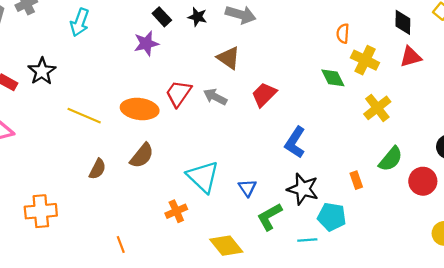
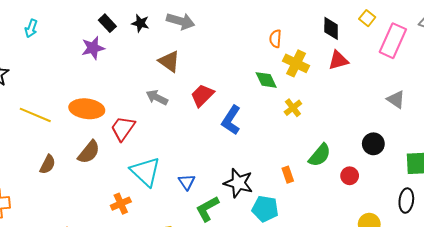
cyan arrow: (80, 22) -> (31, 28), size x0.7
red trapezoid: (178, 93) -> (123, 128), moved
yellow cross: (377, 108) -> (293, 108), moved, size x0.7
blue L-shape: (295, 142) -> (231, 120), moved
red circle: (423, 181) -> (350, 176), size x0.7

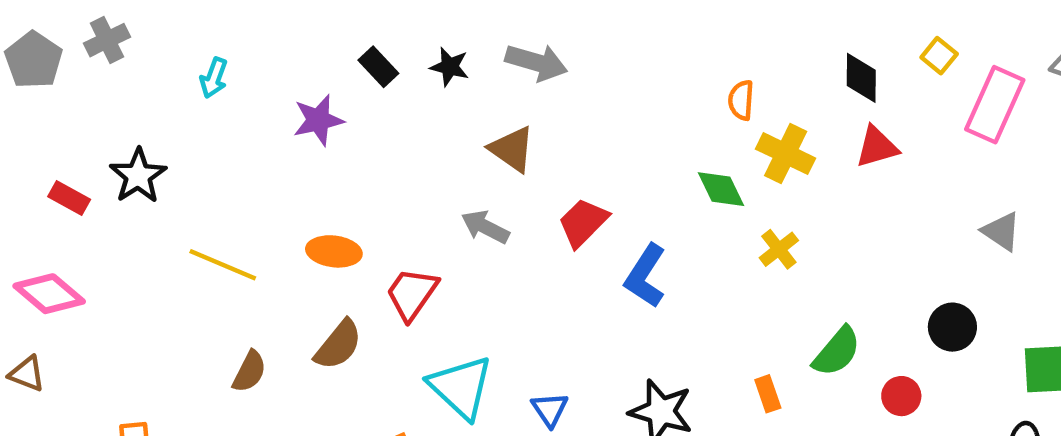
purple star: (93, 48) -> (318, 120), moved
orange ellipse: (87, 109) -> (334, 251), size x0.7

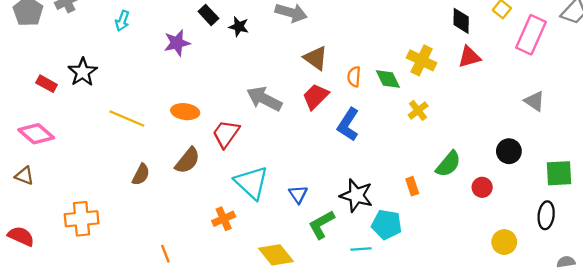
black star: (450, 67) -> (239, 27), moved
orange semicircle: (741, 100) -> (354, 77), moved
brown triangle: (512, 149) -> (316, 58), moved
gray arrow: (485, 227) -> (264, 99), size x1.4

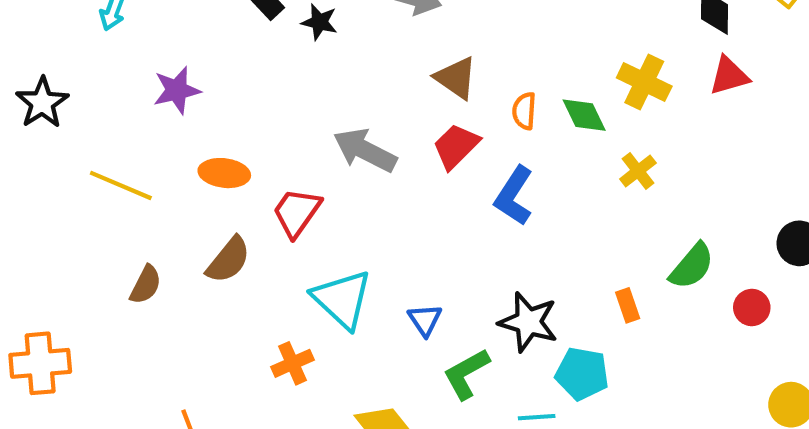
purple star: (177, 43) -> (177, 90), moved

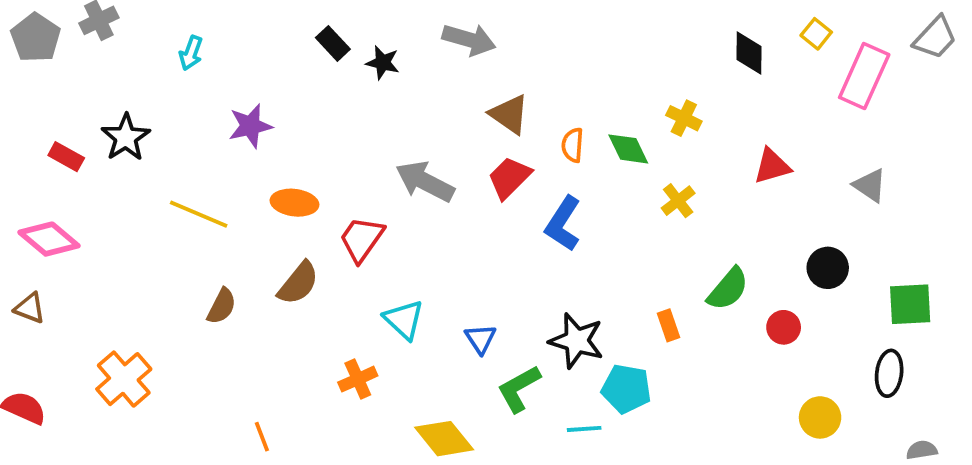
red triangle: (729, 76) -> (772, 166), moved
yellow cross: (644, 82) -> (684, 118), size x0.7
cyan triangle: (342, 299) -> (404, 320), size x0.7
orange cross: (40, 363) -> (124, 379), turned -36

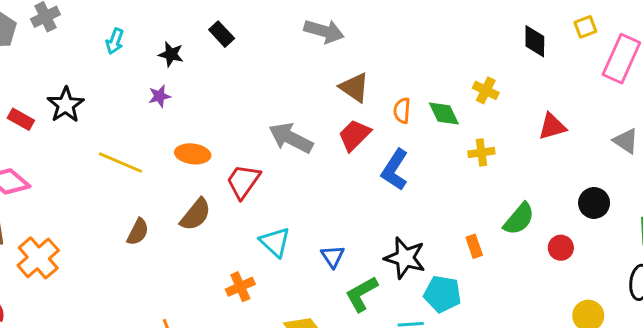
yellow square: (816, 34) -> (585, 27), turned 30
black star: (383, 63) -> (171, 54), moved
purple star: (250, 126) -> (159, 96), size x0.7
yellow cross: (678, 201) -> (481, 152), turned 30
orange cross: (124, 379) -> (38, 258), moved

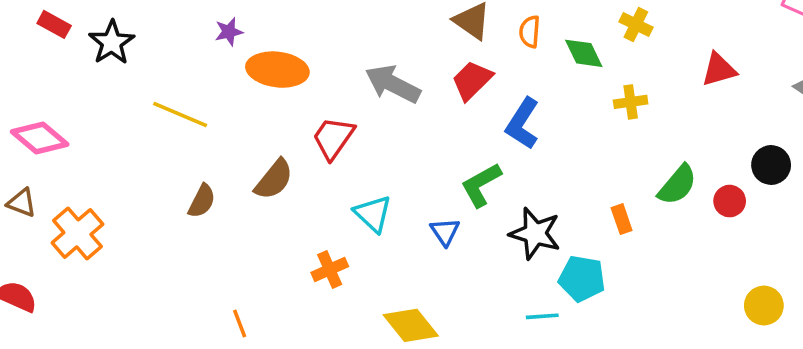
orange semicircle: (402, 111) -> (530, 32), moved
red rectangle: (21, 119) -> (54, 24), moved
orange ellipse: (193, 154) -> (277, 70), moved, size x1.4
red circle: (561, 248) -> (730, 201), moved
green L-shape: (362, 294) -> (481, 185), moved

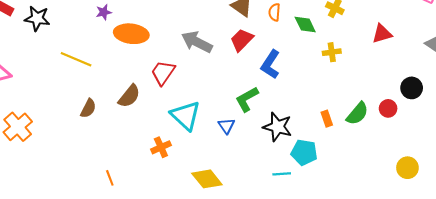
black star: (112, 43) -> (37, 18), turned -30
green semicircle: (677, 185) -> (357, 114), moved
cyan triangle: (373, 214) -> (185, 116), size x1.4

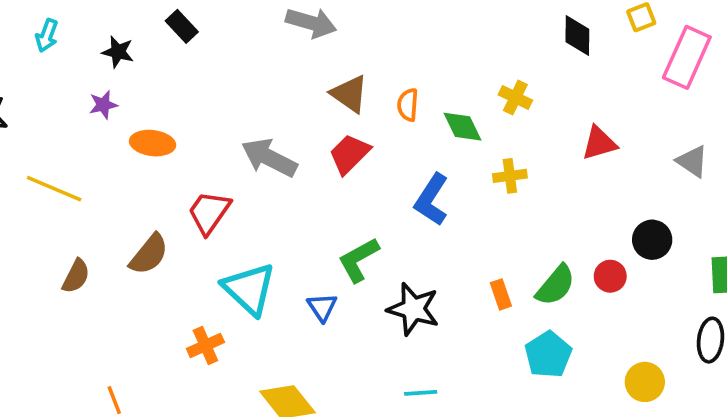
orange ellipse: (131, 34) -> (153, 143), size x0.7
blue L-shape: (270, 64) -> (432, 200), moved
cyan pentagon: (304, 152) -> (548, 355), moved, turned 30

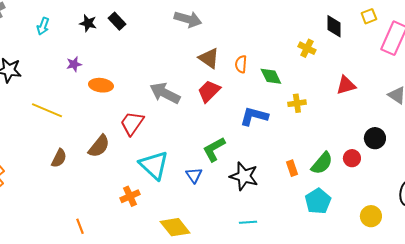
black star: (118, 52) -> (88, 23), moved
yellow cross: (515, 97) -> (307, 48), moved
blue L-shape: (432, 200) -> (254, 116), turned 72

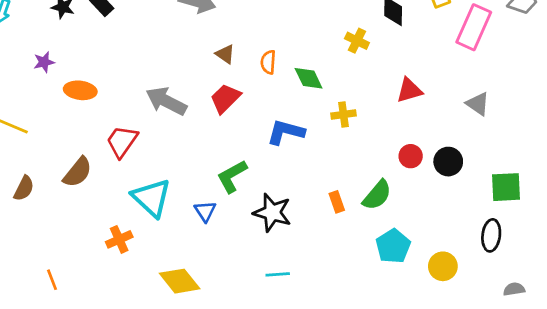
brown triangle: (209, 58) -> (225, 54), size x0.7
red circle: (352, 158) -> (411, 156), moved
cyan pentagon: (318, 201) -> (393, 246), moved

